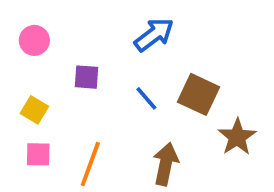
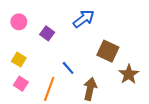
purple square: (86, 77) -> (47, 33), moved, turned 32
blue line: (146, 98) -> (68, 68), moved
pink square: (38, 154) -> (21, 84), turned 32

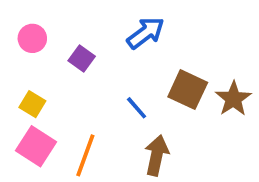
blue line: (68, 68) -> (137, 108), moved
brown star: (129, 74) -> (233, 99), moved
pink square: (21, 84) -> (36, 146), size x1.5

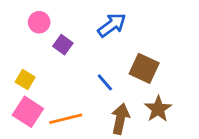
pink circle: (32, 38) -> (39, 22), moved
brown star: (233, 99) -> (158, 109), moved
orange line: (85, 155) -> (66, 119), turned 56

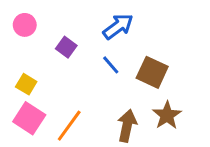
pink circle: (39, 22) -> (25, 25), moved
blue line: (105, 82) -> (111, 65), moved
orange line: (66, 119) -> (69, 126), turned -40

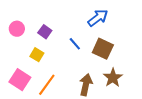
pink circle: (25, 25) -> (17, 29), moved
blue arrow: (118, 26) -> (98, 18), moved
yellow square: (26, 84) -> (37, 55), moved

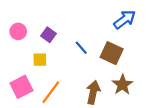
blue arrow: (98, 18) -> (125, 19), moved
yellow square: (37, 55) -> (40, 60), turned -32
pink square: (20, 80) -> (21, 87), turned 30

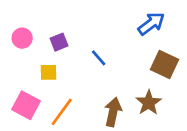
purple square: (49, 35) -> (59, 42), turned 32
brown square: (112, 53) -> (164, 64), moved
pink square: (21, 87) -> (26, 105), turned -35

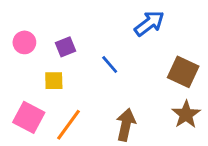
blue arrow: (151, 24) -> (149, 23), moved
brown star: (149, 103) -> (186, 114), moved

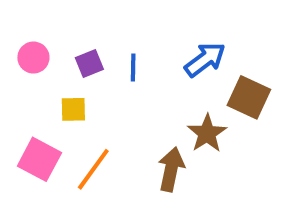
blue arrow: (149, 23) -> (205, 60), moved
blue line: (110, 64) -> (133, 68), moved, turned 42
brown star: (186, 114) -> (207, 133), moved

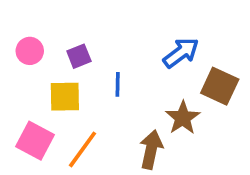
blue line: (133, 68) -> (118, 84), moved
yellow square: (73, 109) -> (65, 97), size x1.4

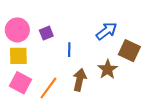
pink circle: (30, 51) -> (17, 30), size x1.5
yellow square: (65, 97) -> (18, 56), moved
brown arrow: (151, 149) -> (80, 80), moved

